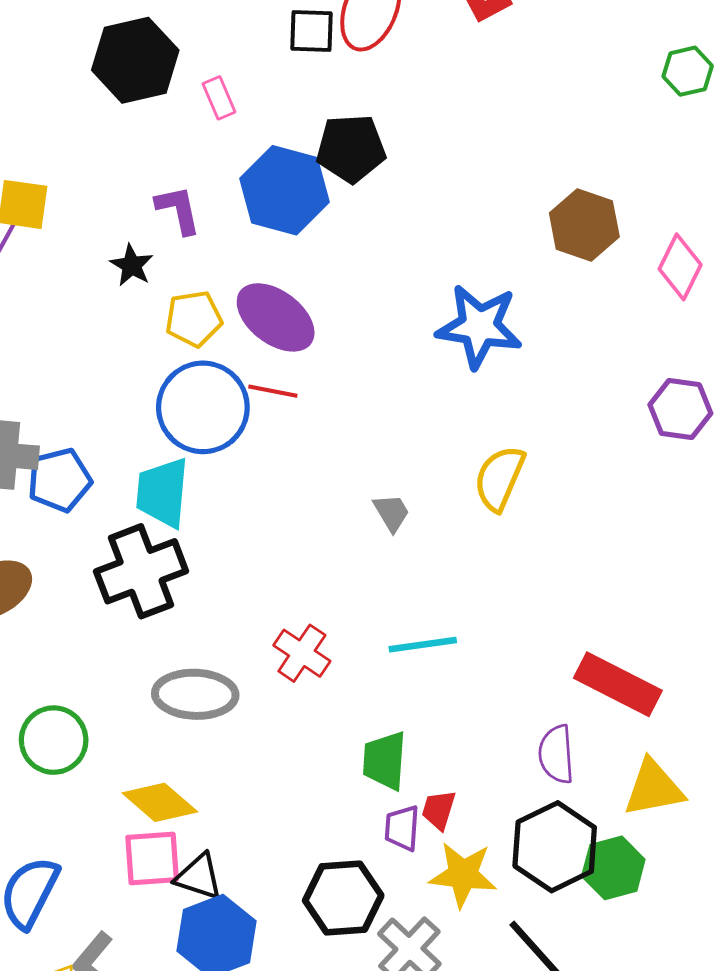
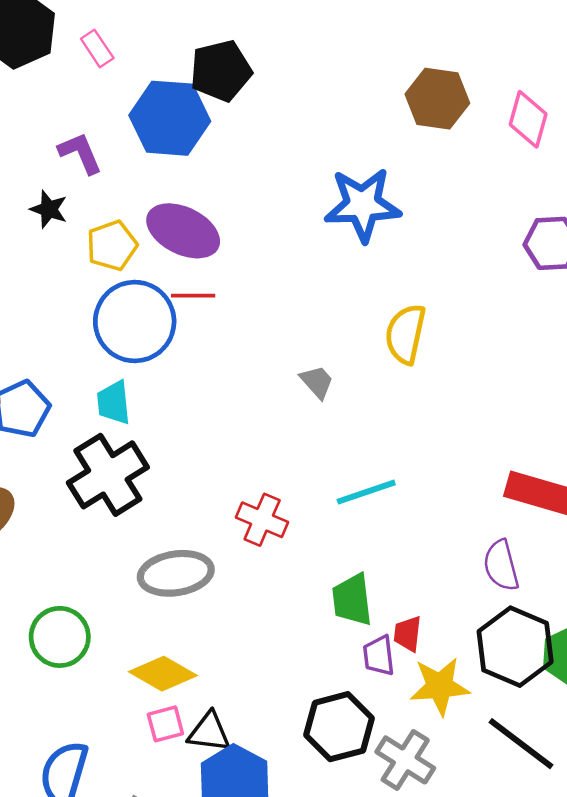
cyan trapezoid: (163, 493) -> (114, 403), size x0.7
pink square: (152, 858) -> (165, 724), size x0.7

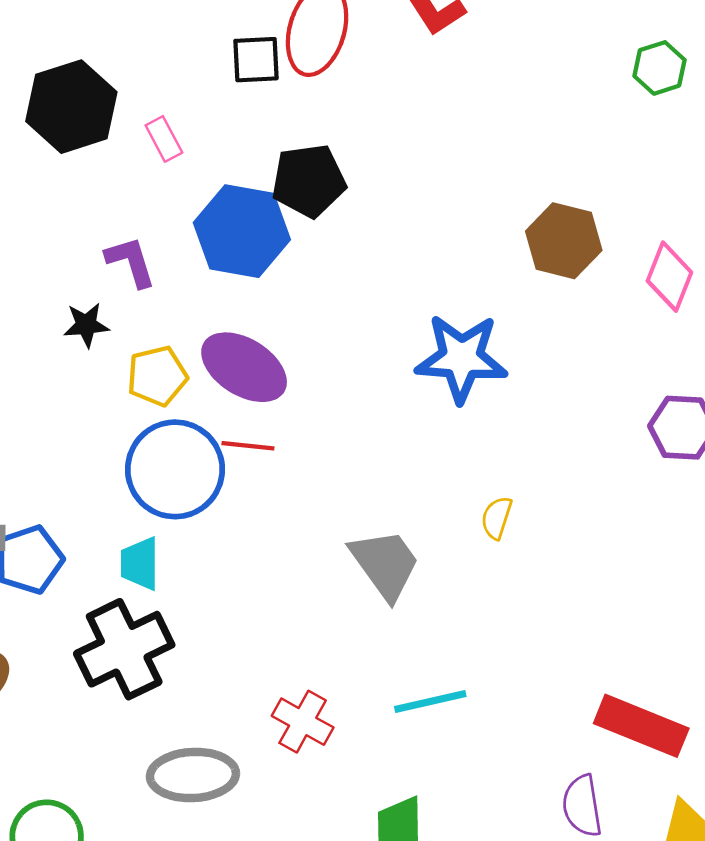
black star: (49, 209) -> (86, 325), turned -30
yellow semicircle: (405, 334) -> (497, 518), size x0.6
gray trapezoid: (317, 382) -> (385, 564), size x1.8

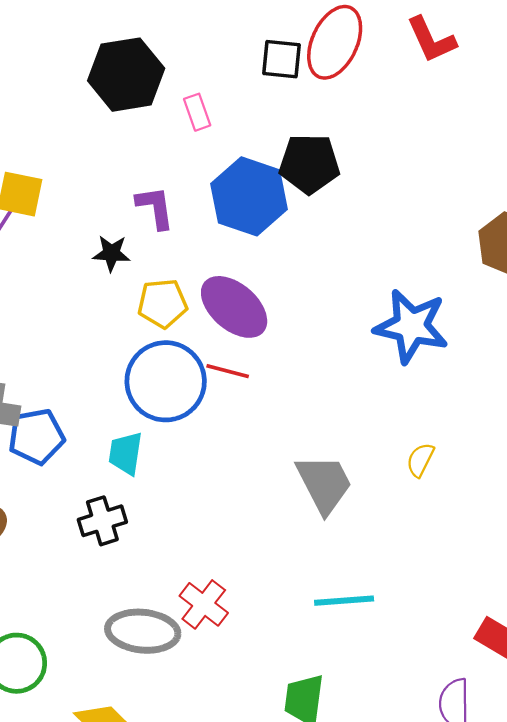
black cross: (124, 649) -> (102, 521), size x0.6
red cross: (303, 722) -> (204, 604), moved

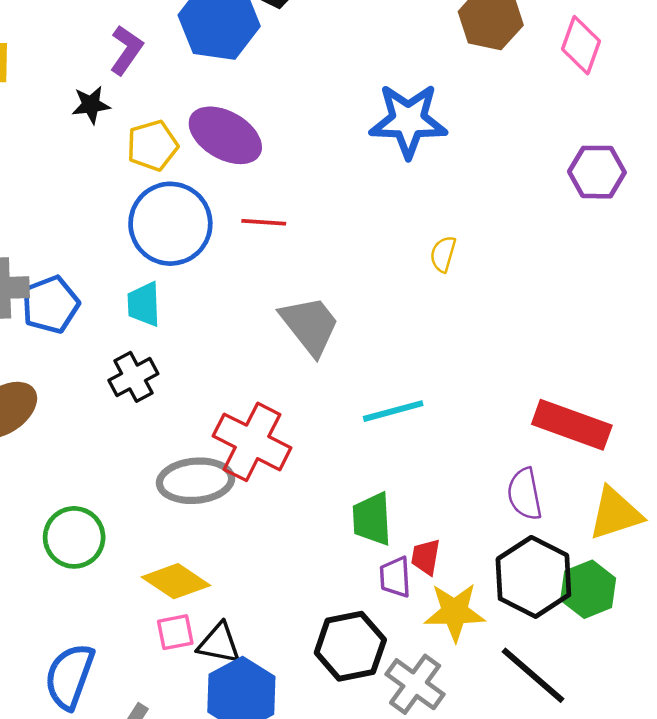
purple L-shape: (155, 208) -> (126, 50), turned 54
red line: (228, 371) -> (264, 222), moved
gray trapezoid: (324, 484) -> (310, 325), moved
red cross: (204, 604) -> (252, 442), size x1.5

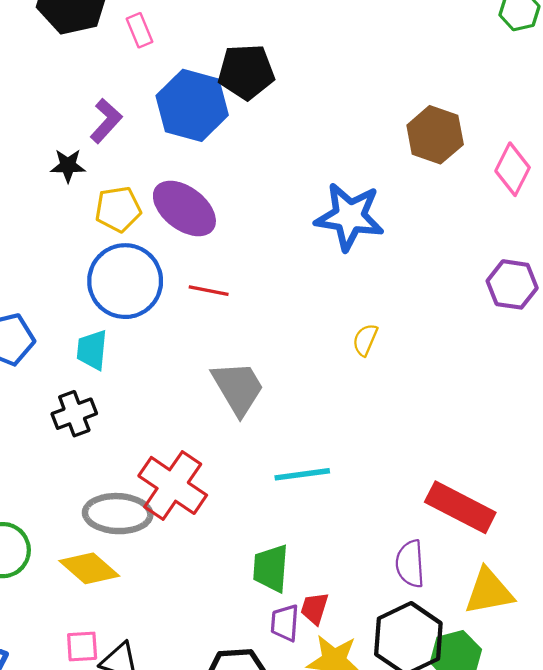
yellow diamond: (176, 581) -> (89, 568), moved

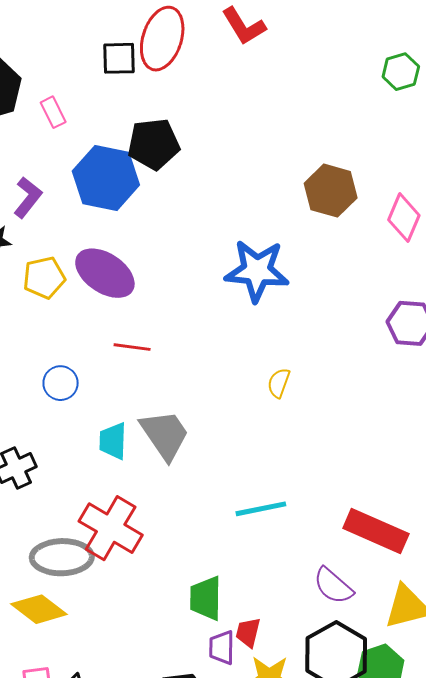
blue circle: (125, 281) -> (61, 383), moved, size x0.5
cyan trapezoid: (92, 350) -> (113, 441), moved
cyan line: (302, 474) -> (261, 509), moved
purple semicircle: (410, 564) -> (333, 586), turned -42

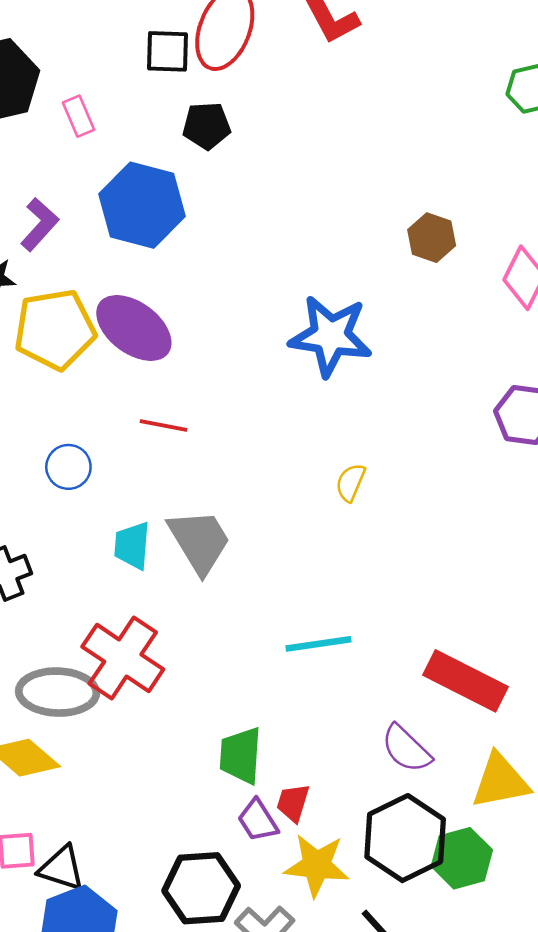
black pentagon: (154, 144) -> (207, 126), moved, size x0.7
brown hexagon: (331, 191) -> (432, 238), size x0.7
yellow pentagon: (44, 278) -> (55, 329), size x1.5
purple trapezoid: (222, 648) -> (258, 820), turned -36

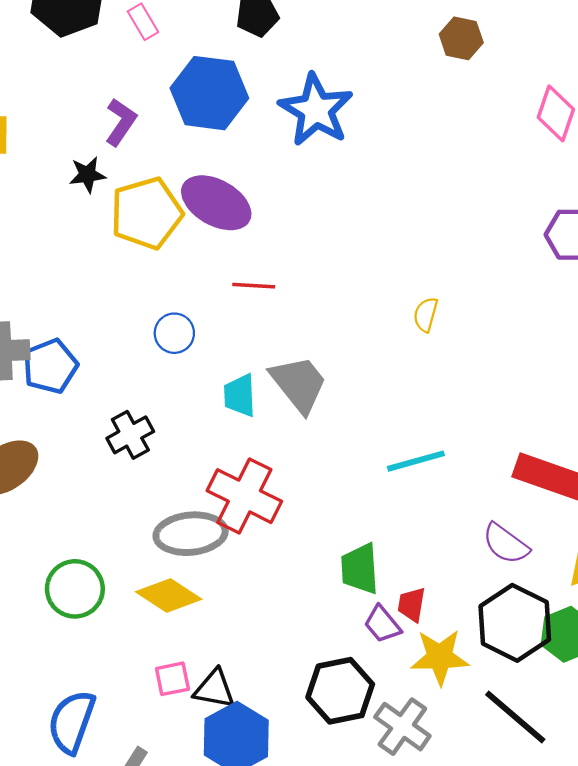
brown hexagon: (432, 238) -> (461, 38), moved
blue star: (331, 336) -> (316, 110), moved, turned 30

